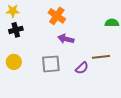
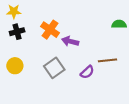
orange cross: (57, 16) -> (50, 30), moved
gray square: (51, 64) -> (54, 68), turned -30

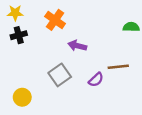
orange cross: (50, 30) -> (55, 20), moved
yellow circle: (15, 66) -> (22, 97), moved

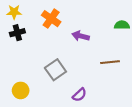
purple arrow: (77, 46) -> (81, 36), moved
purple semicircle: (96, 80) -> (79, 95), moved

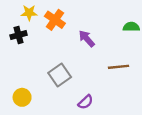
yellow star: (14, 12) -> (29, 13), moved
purple arrow: (81, 36) -> (87, 39), turned 35

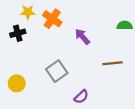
yellow circle: (22, 97) -> (17, 83), moved

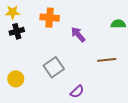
yellow star: (28, 12) -> (13, 12), moved
orange cross: (52, 19) -> (50, 18), turned -30

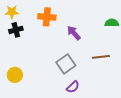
gray square: (54, 67) -> (66, 64), moved

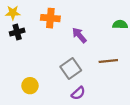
yellow circle: (15, 75) -> (30, 86), moved

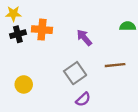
orange cross: (50, 18) -> (42, 30), moved
yellow circle: (30, 86) -> (24, 84), moved

